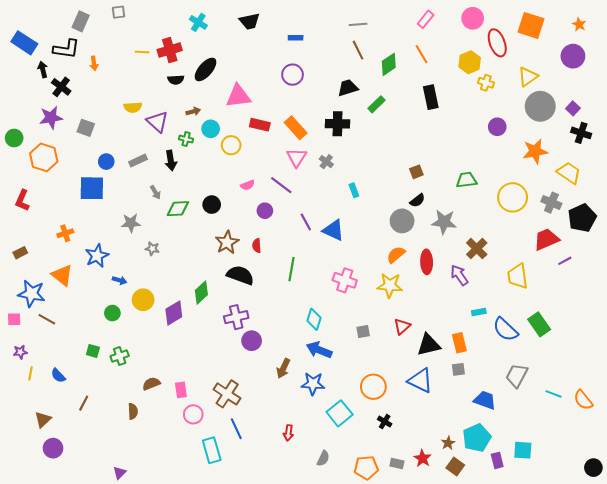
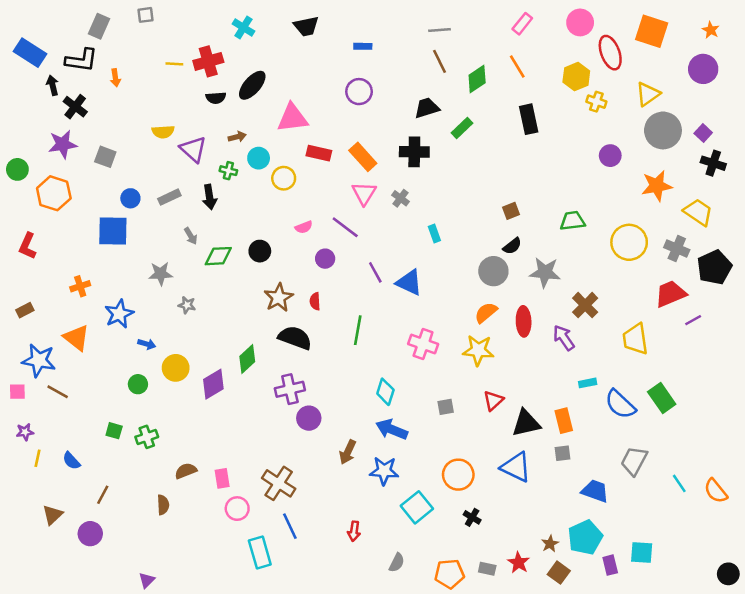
cyan line: (554, 394) -> (679, 483), turned 35
purple circle: (53, 448) -> (90, 534), moved

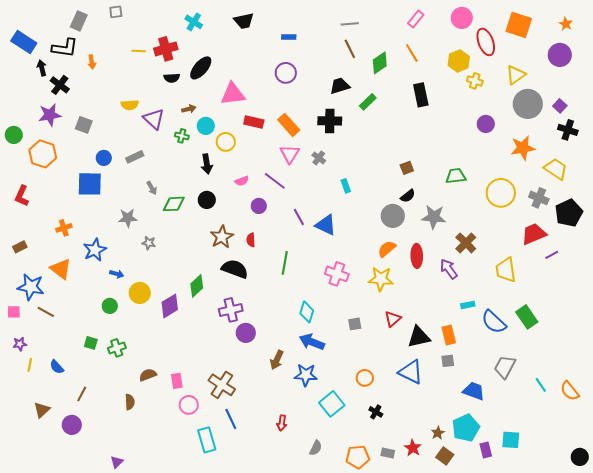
black arrow: (210, 197) -> (207, 164), moved
orange circle: (458, 475) -> (365, 378), size x0.7

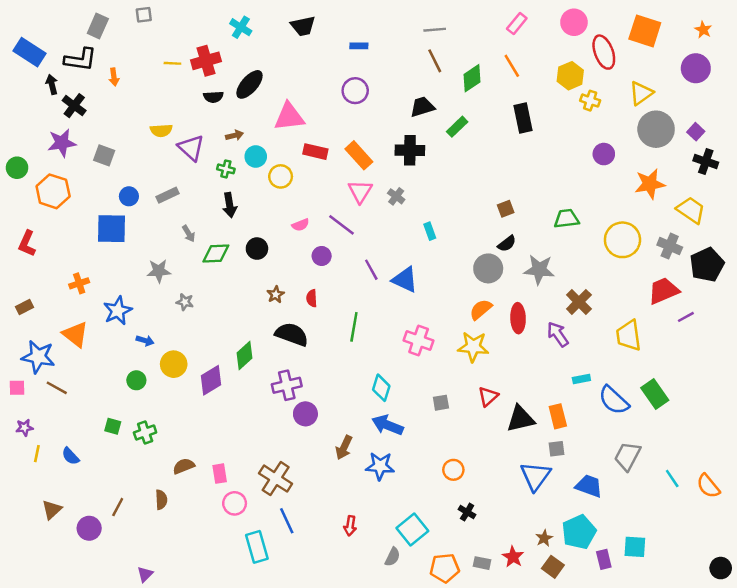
black arrow: (207, 164) -> (230, 205), moved
brown star: (222, 237) -> (276, 295), size x0.6
blue triangle: (411, 372) -> (535, 476), moved, turned 40
brown line: (82, 394) -> (118, 507), moved
cyan square: (332, 404) -> (412, 529), moved

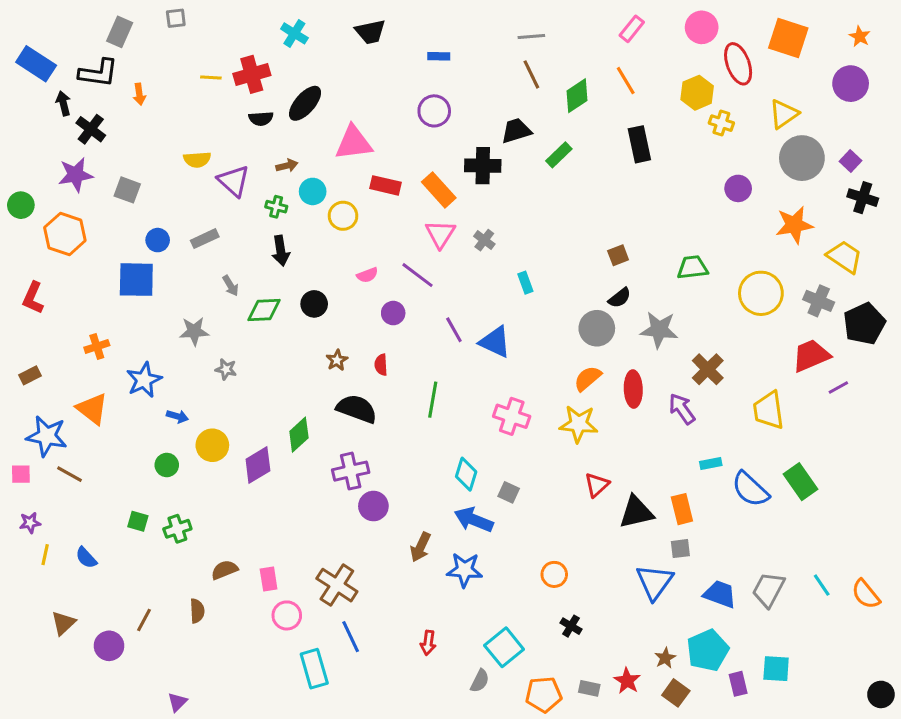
black cross: (410, 150) -> (483, 166), moved
gray square: (441, 403) -> (509, 492), moved, turned 35
gray trapezoid: (627, 456) -> (769, 590), moved

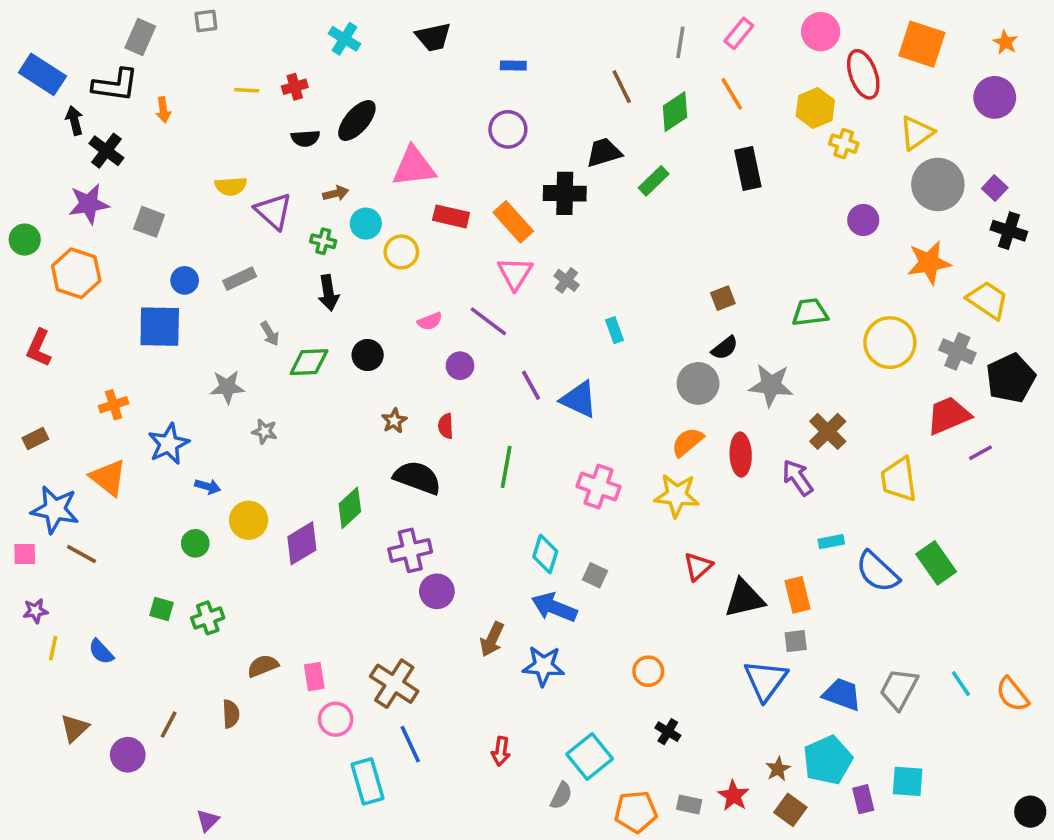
gray line: (531, 36) -> (680, 42), moved, turned -76
red cross: (252, 74) -> (295, 87), size x0.6

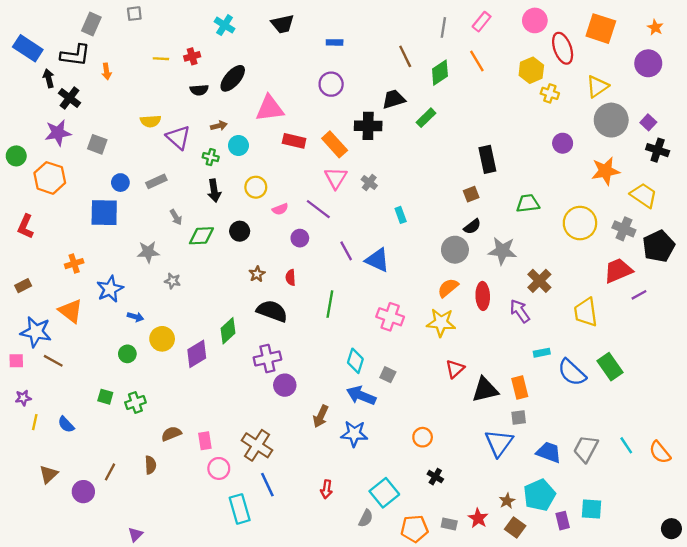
black rectangle: (748, 168) -> (487, 159), moved
yellow circle: (401, 252) -> (256, 187), moved

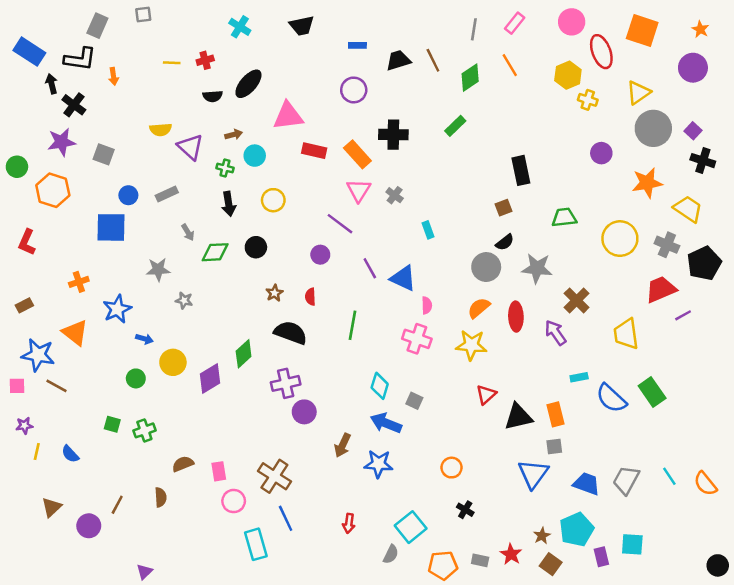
black trapezoid: (394, 99) -> (398, 60), moved
pink semicircle: (280, 209) -> (427, 305), moved, turned -70

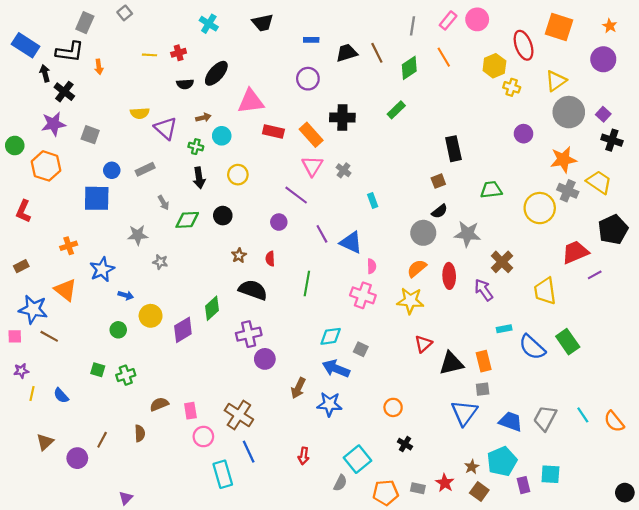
gray square: (143, 14) -> (125, 13), turned -32
pink circle: (572, 22) -> (477, 19), moved
gray cross: (667, 245) -> (568, 191), moved
cyan diamond: (380, 386) -> (331, 336), turned 65

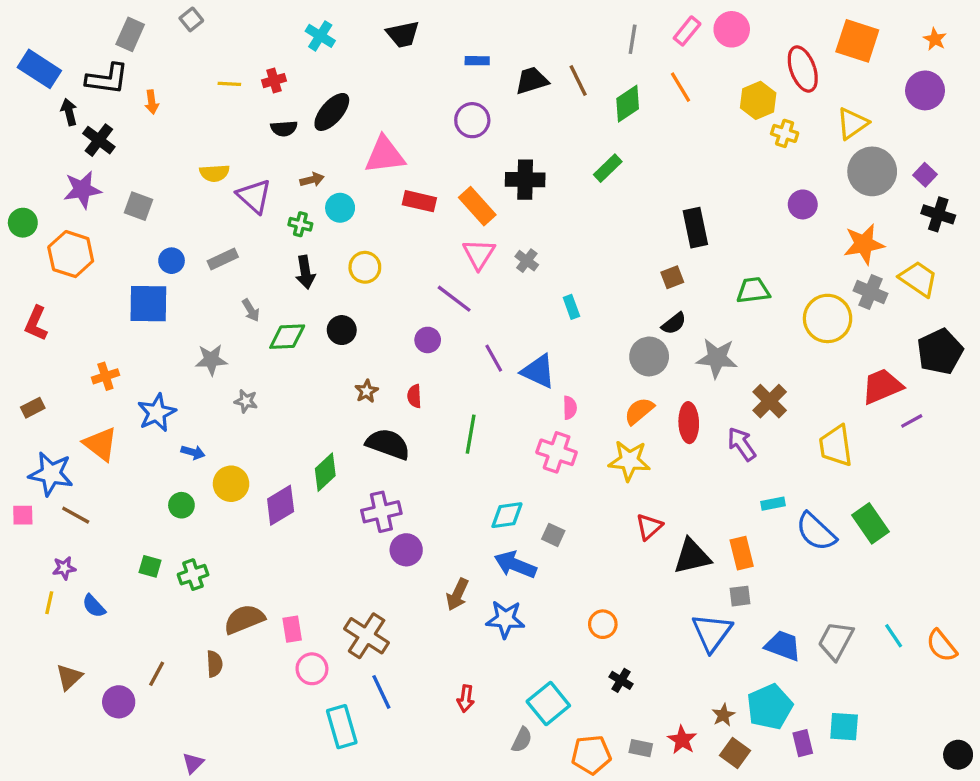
purple star: (21, 371) -> (64, 568), moved
brown semicircle: (159, 404) -> (244, 619), size x1.4

